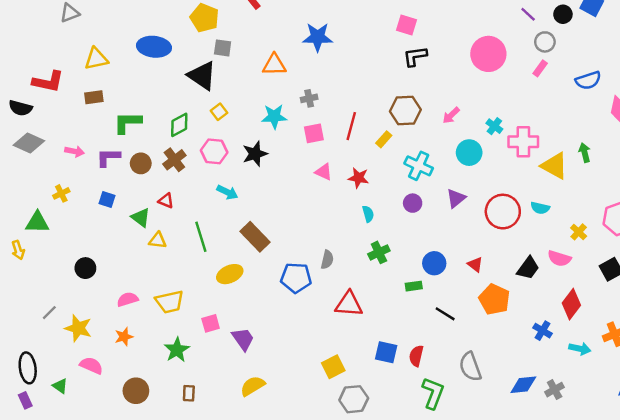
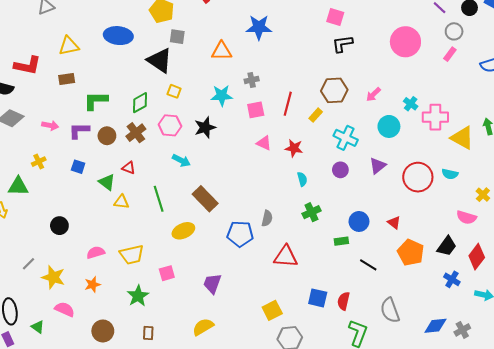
yellow square: (219, 112) -> (174, 91), turned -32
black trapezoid: (528, 268) -> (447, 246), moved
purple trapezoid: (243, 339) -> (212, 283), moved, turned -125

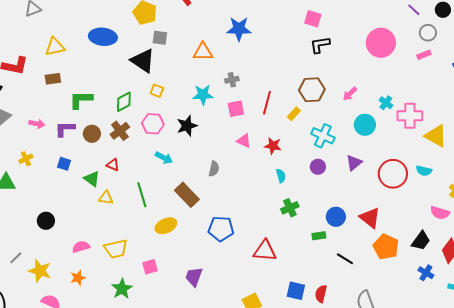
pink rectangle: (450, 54) -> (424, 55), turned 32
gray semicircle: (267, 218) -> (214, 169), moved
red triangle: (394, 223) -> (370, 218), size x1.6

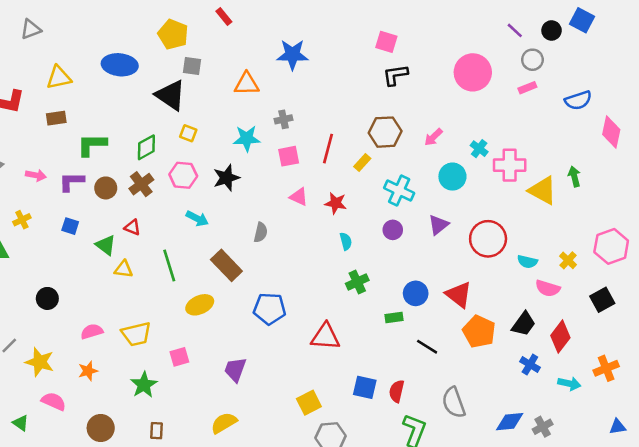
cyan semicircle: (424, 171) -> (527, 262), moved

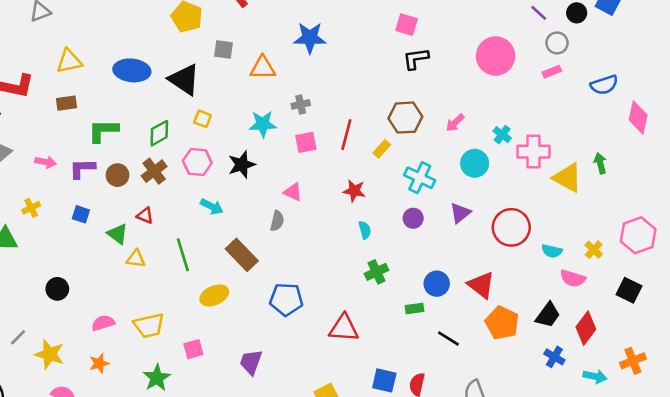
blue ellipse: (120, 65) -> (132, 70), moved
gray square: (192, 66) -> (223, 49), moved
pink triangle: (299, 197) -> (293, 192), moved
black square: (602, 300) -> (629, 290), turned -35

